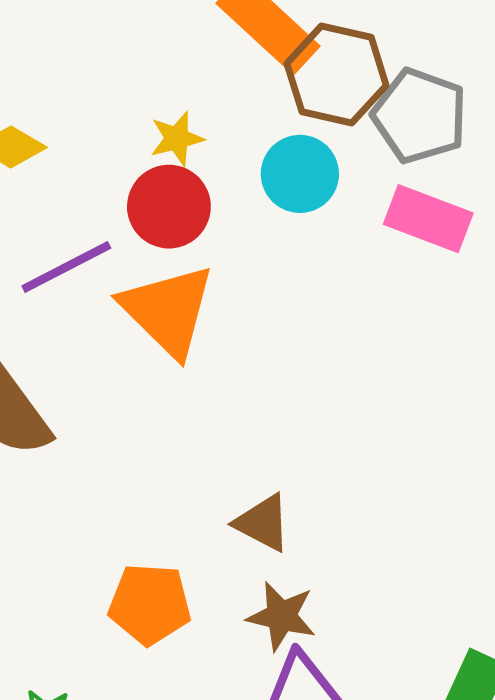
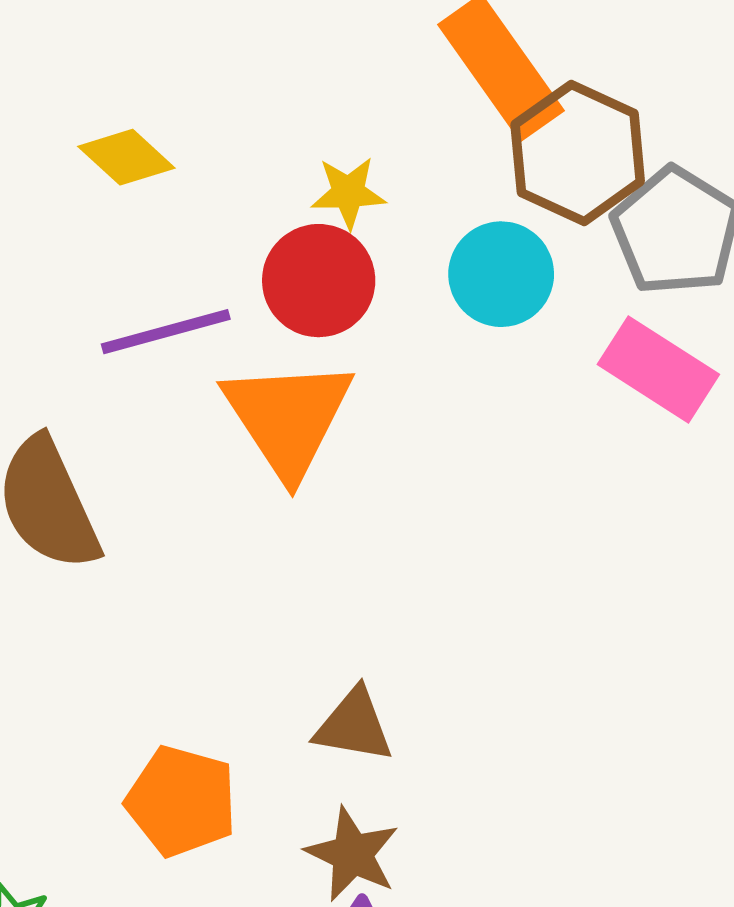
brown triangle: (263, 523) -> (354, 725), turned -30

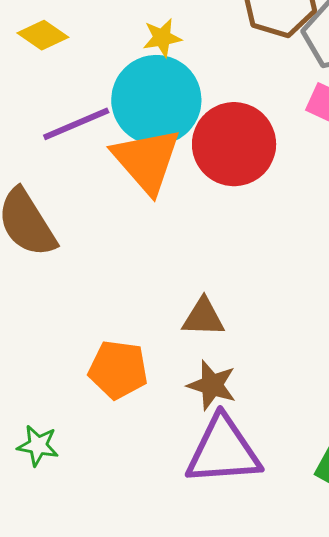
cyan circle: (501, 274) -> (156, 100), moved, size x1.6
red circle: (319, 281) -> (234, 144), moved, size x1.4

